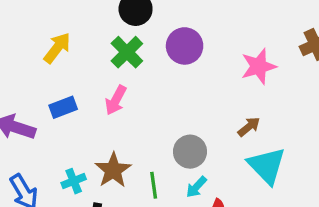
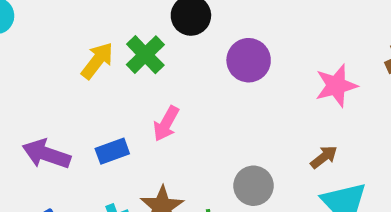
green cross: (127, 52) -> (145, 55), moved
blue rectangle: (63, 107) -> (112, 151), moved

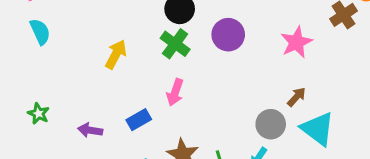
green cross: (145, 55) -> (175, 44), moved
purple arrow: (46, 154) -> (90, 130), size x0.7
gray circle: (253, 186) -> (271, 124), moved

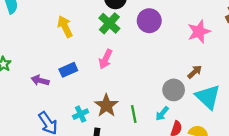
yellow arrow: (116, 54) -> (65, 27), turned -60
blue rectangle: (139, 120) -> (68, 70), moved

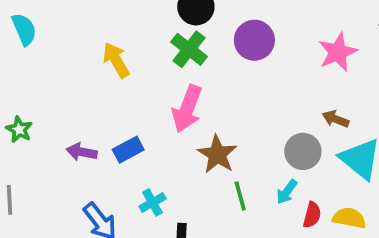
pink arrow: (106, 59) -> (187, 109), size x1.4
blue rectangle: (68, 70) -> (128, 150), moved
brown arrow: (195, 72) -> (336, 119), turned -112
brown star: (106, 105) -> (217, 154), moved

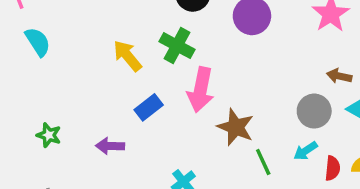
green cross: (189, 49) -> (177, 46), moved
blue rectangle: (128, 150) -> (149, 107), moved
cyan arrow: (287, 192) -> (306, 151), turned 30

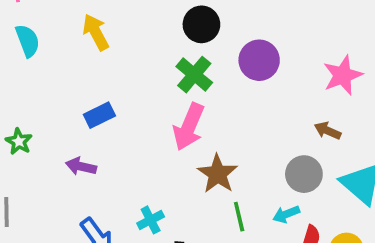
green cross: (177, 46) -> (194, 75), moved
yellow arrow: (127, 56) -> (96, 32), moved
brown arrow: (339, 76) -> (328, 131), moved
blue rectangle: (149, 107) -> (99, 115), moved

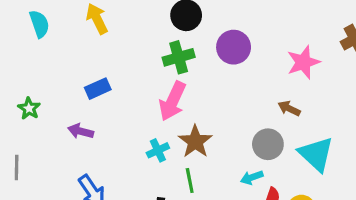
green cross: (194, 75) -> (179, 57), turned 32
green line: (239, 217) -> (190, 181), moved
cyan cross: (151, 220) -> (158, 150), moved

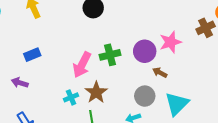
purple circle: (234, 47) -> (145, 51), moved
green cross: (179, 57) -> (110, 55), moved
cyan triangle: (316, 154) -> (177, 104), turned 30

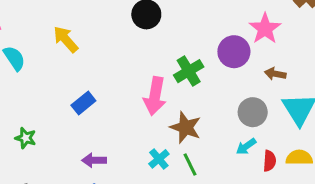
brown arrow: (160, 73) -> (275, 74), moved
purple arrow: (20, 83) -> (94, 160), moved
cyan cross: (71, 97) -> (159, 159), moved

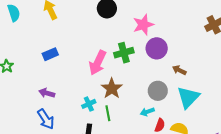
pink star: (265, 29) -> (143, 25), moved

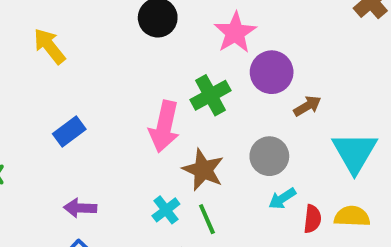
brown arrow: (179, 70) -> (307, 106), moved, turned 136
gray circle: (158, 91) -> (269, 156), moved

